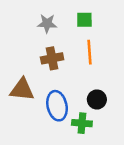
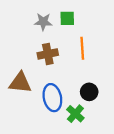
green square: (84, 20) -> (67, 18), moved
green cross: (82, 123) -> (75, 114), turned 36

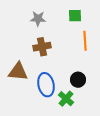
green square: (67, 18) -> (75, 16), moved
orange line: (82, 48) -> (85, 41), moved

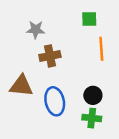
gray star: (38, 19) -> (36, 30), moved
green cross: (66, 99) -> (92, 118), moved, turned -35

